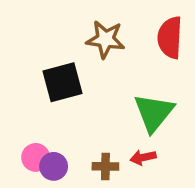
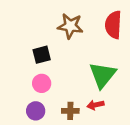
black square: (63, 82) -> (42, 55), size x0.7
pink circle: (36, 157) -> (42, 83), moved

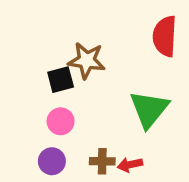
brown star: (70, 26) -> (87, 61), moved
red arrow: (95, 105) -> (130, 165), moved

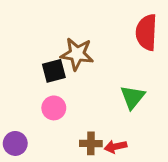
green triangle: (149, 109) -> (133, 97), size x0.7
purple circle: (52, 161) -> (15, 143), moved

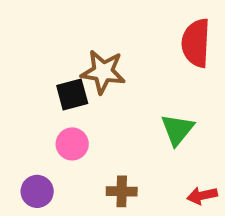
purple circle: (15, 143) -> (37, 191), moved
red arrow: (116, 147) -> (202, 196), moved

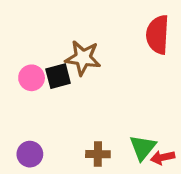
green triangle: (177, 130) -> (143, 147), moved
pink circle: (72, 144) -> (32, 78), moved

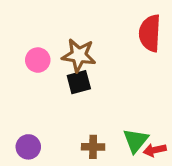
black square: (58, 76) -> (79, 82), moved
pink circle: (32, 78) -> (38, 60), moved

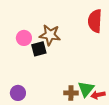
black square: (79, 82) -> (39, 49), moved
brown cross: (93, 147) -> (71, 93), moved

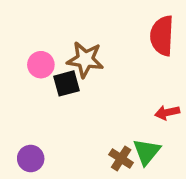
brown cross: (71, 93) -> (121, 159), turned 32
red arrow: (98, 95) -> (167, 112), moved

